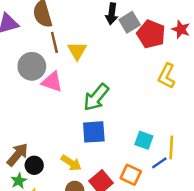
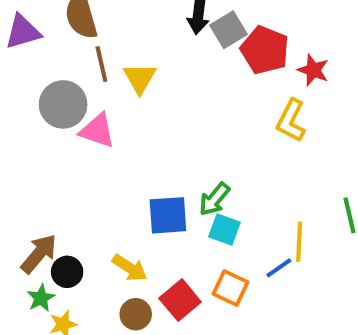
red star: (181, 29) -> (313, 70), moved
green arrow: (96, 97) -> (214, 199), moved, size x0.7
cyan square: (144, 140) -> (224, 229), moved

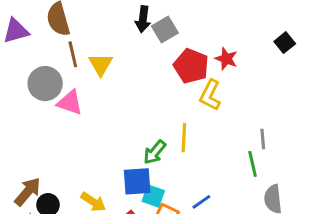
red pentagon: (265, 50) -> (191, 66), moved
blue square: (168, 215) -> (137, 181), moved
cyan square: (224, 229) -> (153, 196), moved
yellow line: (299, 242) -> (184, 138), moved

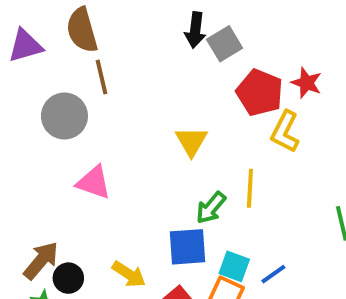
yellow triangle: (101, 65) -> (191, 141), moved
pink triangle: (70, 103) -> (94, 182), moved
cyan square: (153, 196) -> (234, 266), moved

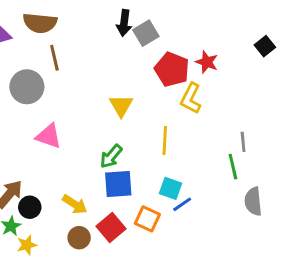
brown semicircle: (82, 30) -> (40, 23), turned -68
green arrow: (211, 208) -> (111, 156), moved
cyan square: (234, 266) -> (171, 188), moved

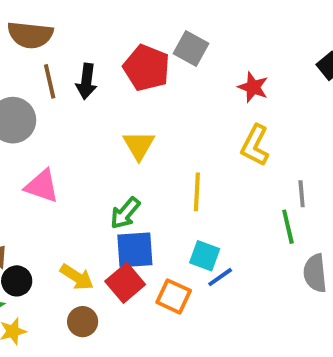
black arrow: (124, 23) -> (86, 81), moved
gray square: (146, 33) -> (191, 48), moved, turned -30
red pentagon: (172, 69) -> (147, 68), moved
yellow L-shape: (191, 98) -> (255, 145), moved
red square: (111, 228) -> (125, 283), moved

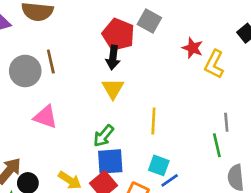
brown line: (50, 81) -> (51, 62), moved
black arrow: (86, 81) -> (113, 57), moved
yellow L-shape: (255, 145) -> (214, 64), moved

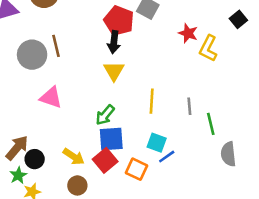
gray line: (226, 122) -> (189, 106), moved

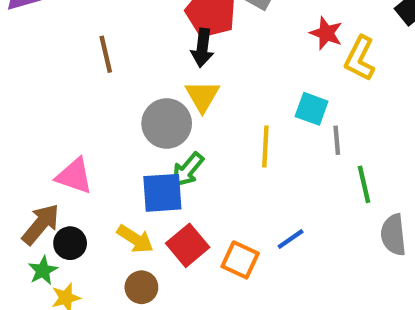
gray circle: (32, 55) -> (167, 123), moved
pink triangle: (51, 97) -> (74, 176), moved
gray line: (189, 106) -> (337, 140), moved
blue square: (111, 139) -> (162, 193), moved
cyan square: (157, 143) -> (312, 109), moved

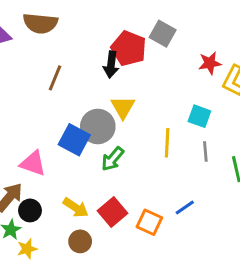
red star: (326, 33) -> (210, 63), turned -30
black arrow: (202, 48) -> (111, 65), moved
brown line: (106, 54) -> (55, 78), turned 35
gray line: (337, 140) -> (205, 152), moved
blue square: (162, 193) -> (74, 140), moved, turned 32

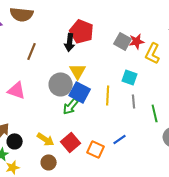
gray square: (163, 34) -> (123, 41), moved
blue square: (74, 140) -> (80, 92), moved
pink triangle: (33, 163) -> (17, 90), moved

